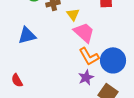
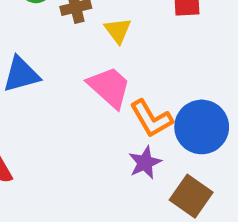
pink trapezoid: (84, 32) -> (109, 87), moved

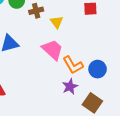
blue circle: (202, 127) -> (98, 69), size x0.7

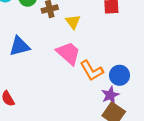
purple star: (70, 86) -> (110, 95), moved

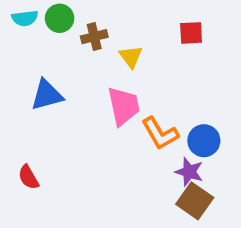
pink trapezoid: (68, 53) -> (123, 106), turned 36
purple star: (110, 95) -> (189, 172), turned -30

